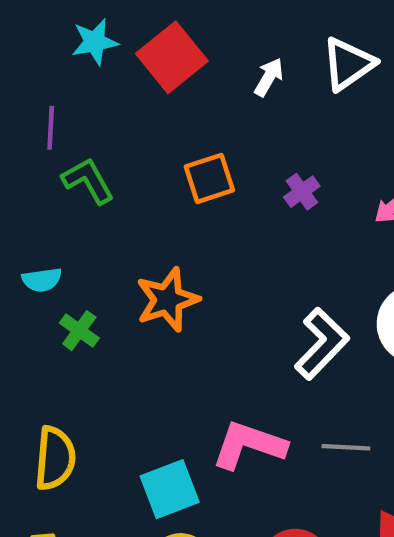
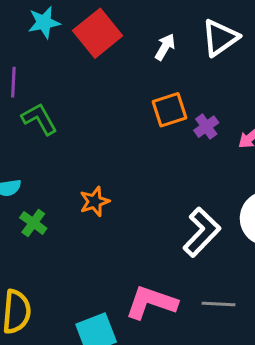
orange square: (209, 178) -> (170, 110), moved
purple cross: (302, 192) -> (206, 127), moved
orange star: (167, 300) -> (95, 202), size x0.7

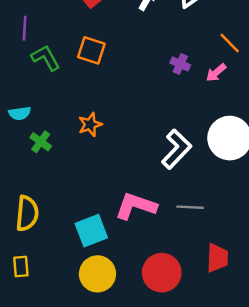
orange square: (170, 110) -> (91, 50), moved, turned 36
purple cross: (206, 127) -> (180, 64), turned -30

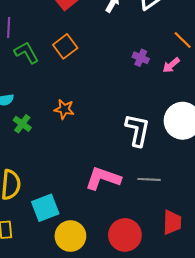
orange square: (91, 50) -> (65, 46), turned 35
orange star: (90, 124) -> (64, 109), turned 30
white L-shape: (177, 149) -> (138, 130), turned -32
cyan square: (91, 231) -> (45, 208), moved

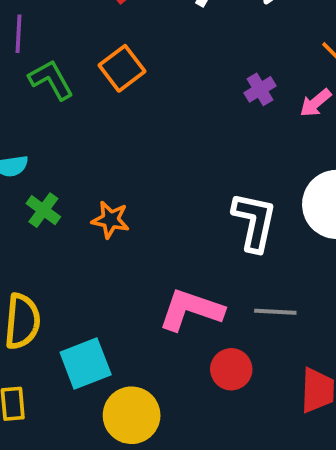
purple cross: (141, 58) -> (260, 89), turned 35
orange star: (64, 109) -> (110, 220), moved
red circle: (125, 235) -> (231, 369), moved, size x0.7

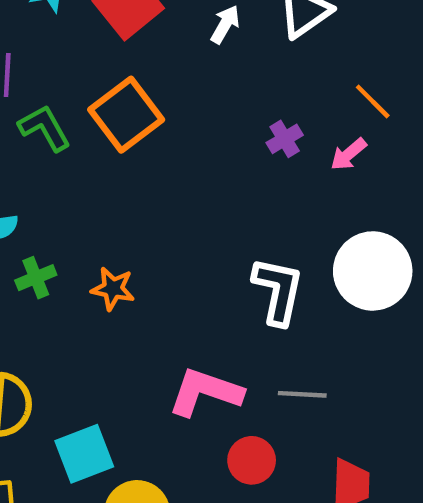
orange square: (122, 68) -> (126, 115), size x1.4
green cross: (43, 210) -> (36, 278), turned 32

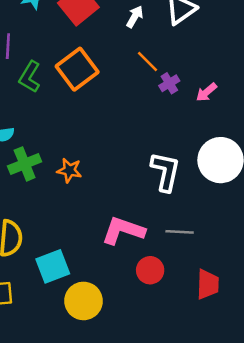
orange line: (373, 101) -> (148, 61), moved
green L-shape: (45, 128) -> (30, 77), turned -120
green cross: (36, 278) -> (25, 164), size x1.4

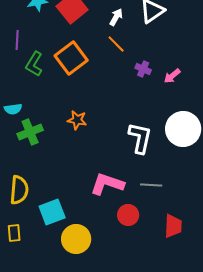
orange line: (148, 61) -> (116, 44), moved
purple cross: (169, 83) -> (143, 69), turned -35
orange star: (69, 170) -> (77, 120), moved

